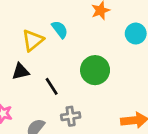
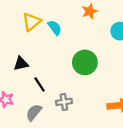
yellow triangle: (33, 40) -> (31, 22), moved
black line: (52, 86) -> (40, 85), moved

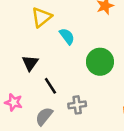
cyan semicircle: (55, 28) -> (67, 36), moved
black triangle: (21, 64) -> (30, 63), turned -42

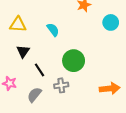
yellow triangle: (42, 17) -> (18, 25), moved, turned 42
green circle: (100, 62) -> (74, 61), moved

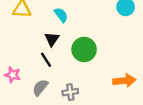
black triangle: (23, 51) -> (52, 39), moved
gray cross: (61, 85) -> (70, 92), moved

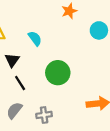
black triangle: (52, 39) -> (12, 60), moved

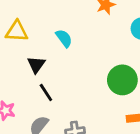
green circle: (58, 73) -> (122, 80), moved

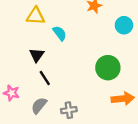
yellow triangle: (17, 31) -> (36, 16), moved

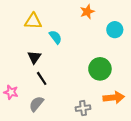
gray cross: (69, 110) -> (83, 108), moved

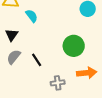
black line: (42, 78) -> (37, 60), moved
gray semicircle: (36, 104) -> (14, 57), moved

